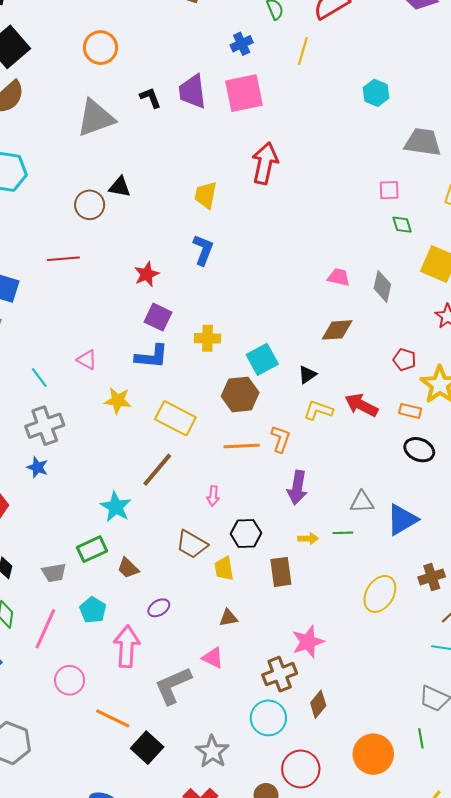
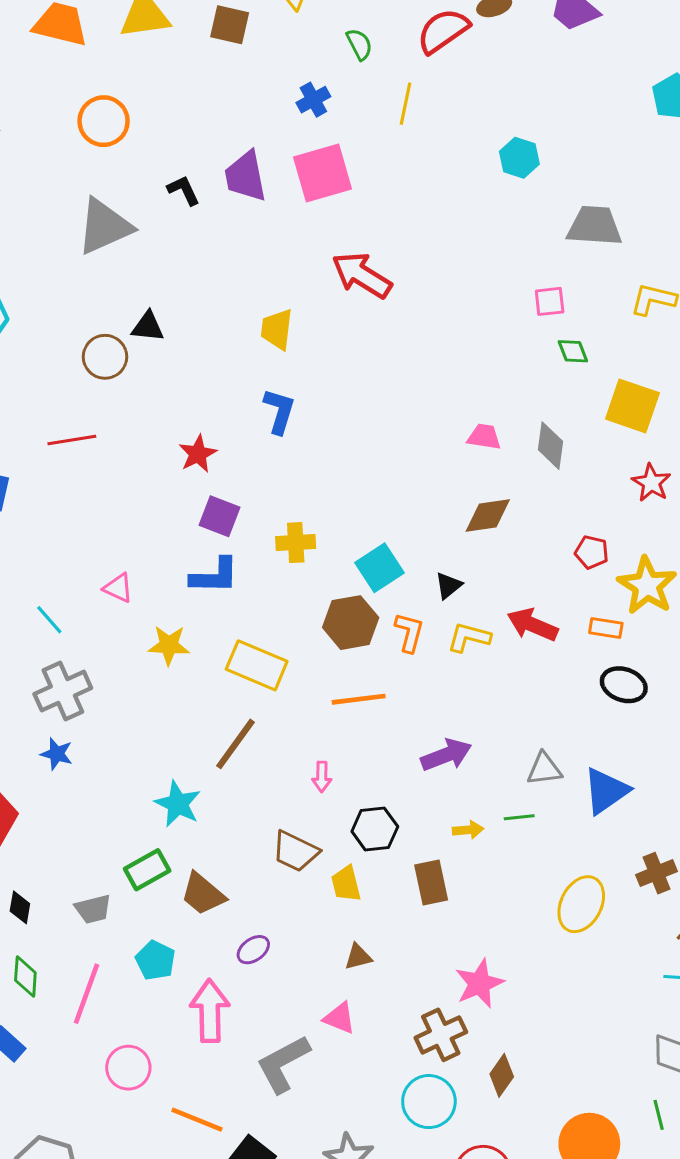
red arrow: (265, 163) -> (362, 275), turned -66
orange L-shape: (281, 439) -> (409, 632), moved
purple arrow: (297, 488) -> (446, 755), turned -116
brown trapezoid: (128, 568) -> (203, 894), size x1.4

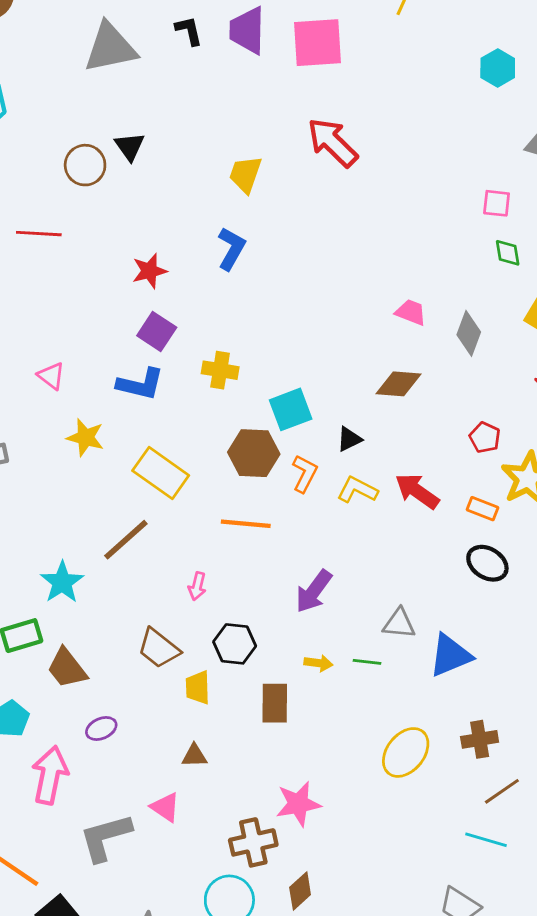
black triangle: (148, 327) -> (130, 146), turned 36
purple arrow: (446, 755) -> (314, 591), turned 135

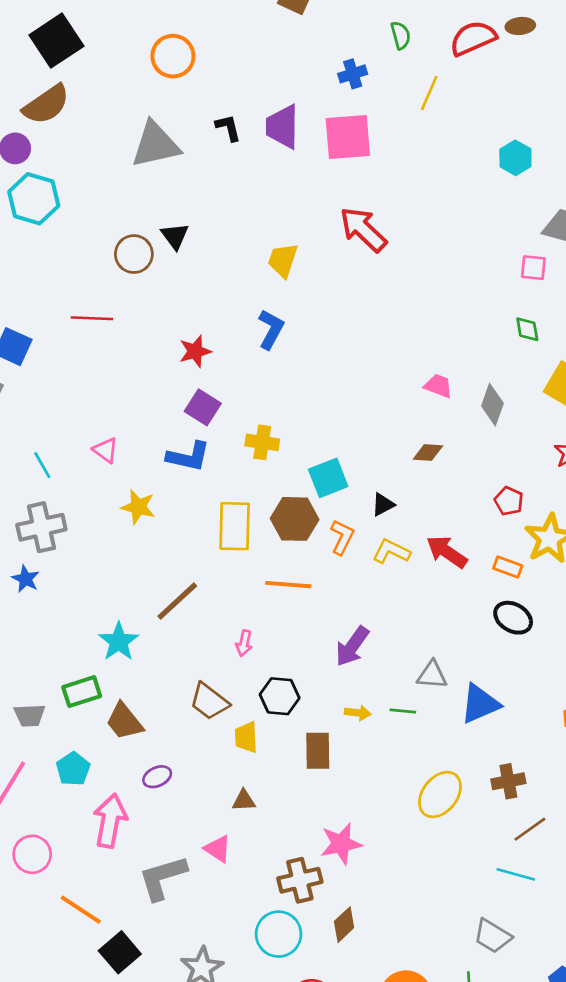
pink square: (497, 203) -> (533, 268), moved
brown diamond: (399, 384) -> (428, 452), size x0.7
yellow rectangle: (161, 473) -> (235, 526), moved, turned 57

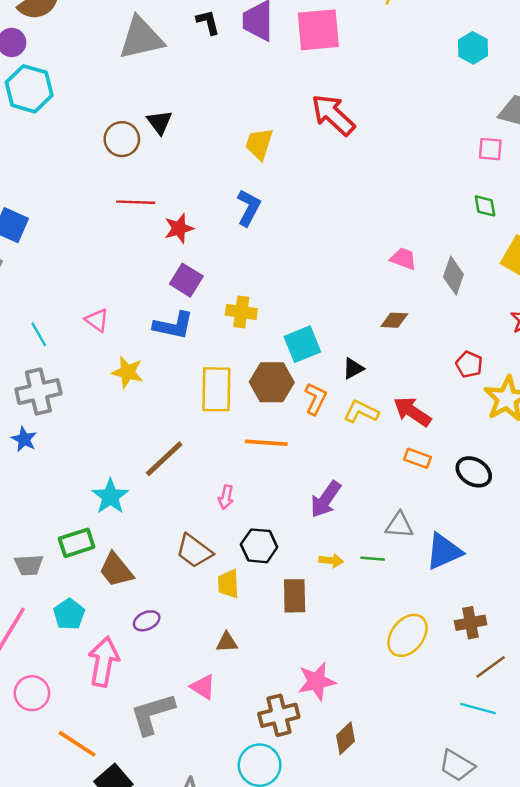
red line: (92, 318) -> (136, 202), moved
orange rectangle: (508, 567) -> (417, 458), moved
brown diamond: (344, 925) -> (346, 738), moved

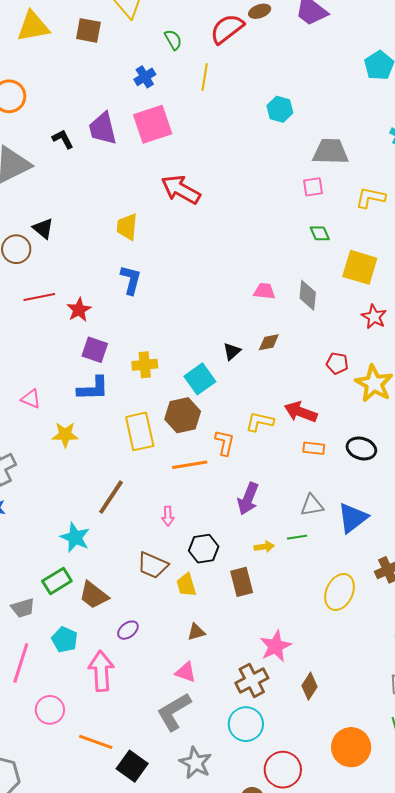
black triangle: (353, 368) -> (232, 351), moved
orange L-shape: (316, 399) -> (225, 443), moved
gray L-shape: (152, 714) -> (174, 712), moved

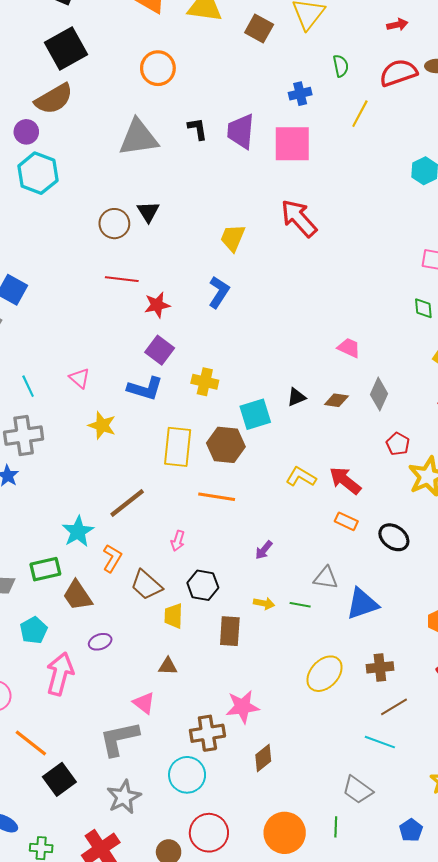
gray diamond: (308, 295) -> (379, 394), moved
orange L-shape: (225, 443) -> (112, 558), moved
purple arrow: (248, 499) -> (264, 550), size x0.6

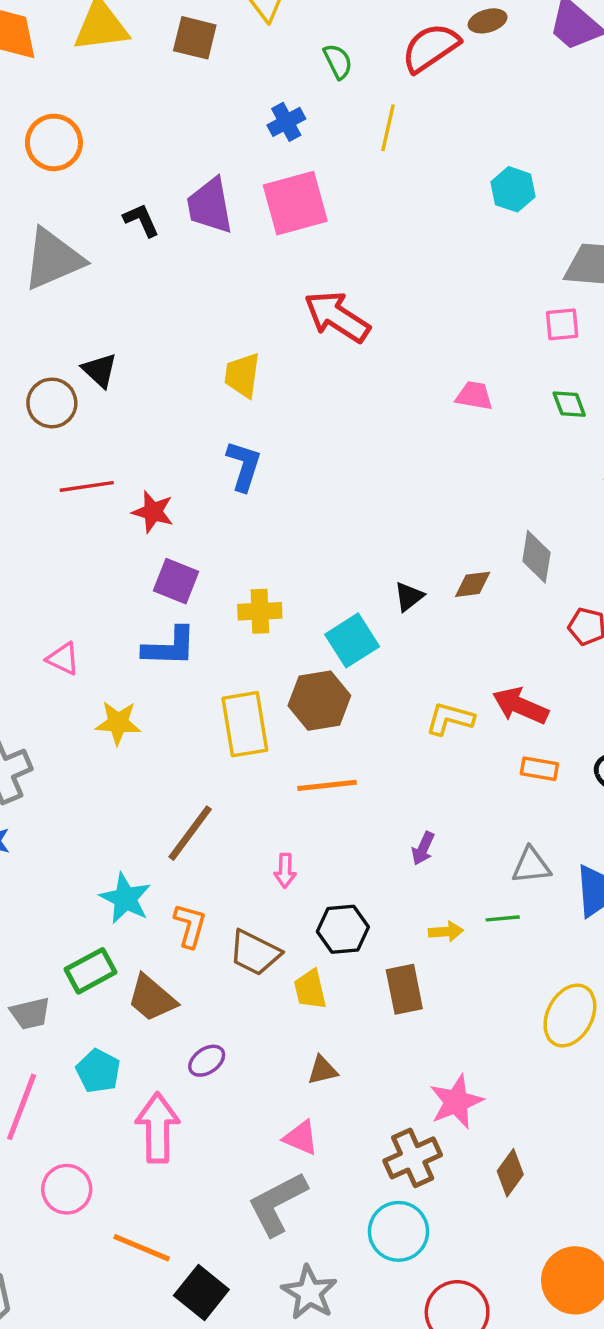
red star: (157, 305) -> (153, 512), turned -30
pink trapezoid: (349, 348) -> (474, 396), moved

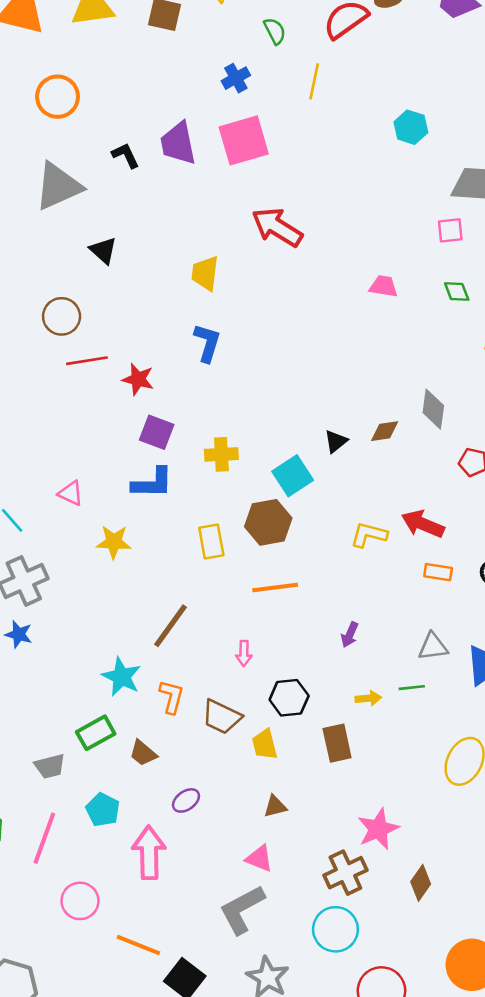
black triangle: (100, 370) -> (103, 250), moved
brown circle: (52, 403) -> (62, 316), moved
yellow rectangle: (245, 724) -> (211, 541), size x0.7
brown trapezoid: (152, 998) -> (143, 753), size x0.7

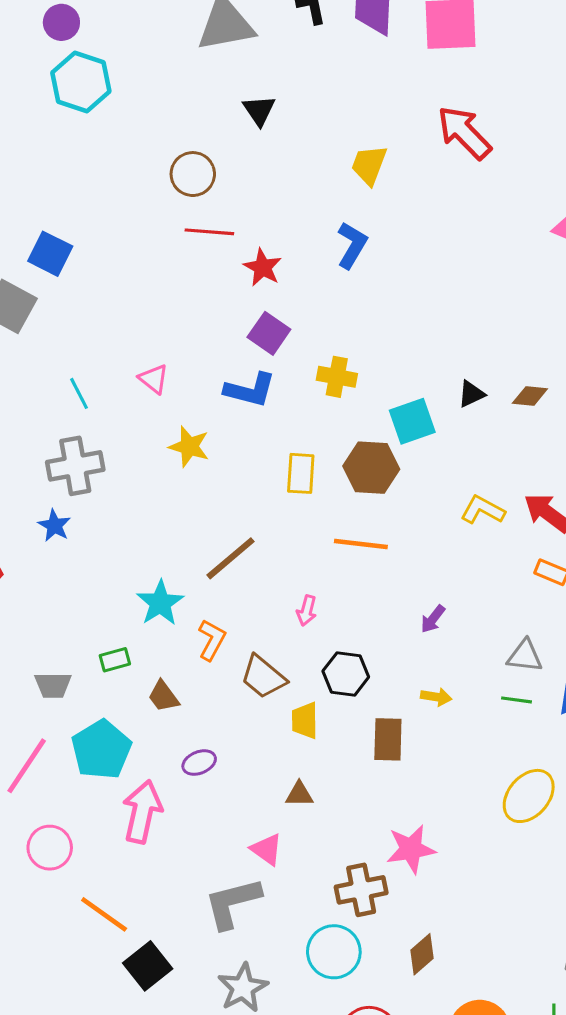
green line: (412, 688) -> (517, 700), moved
green rectangle: (96, 733) -> (115, 660), size x0.7
cyan pentagon: (103, 810) -> (101, 750), size x1.5
brown diamond: (421, 883) -> (422, 954), moved

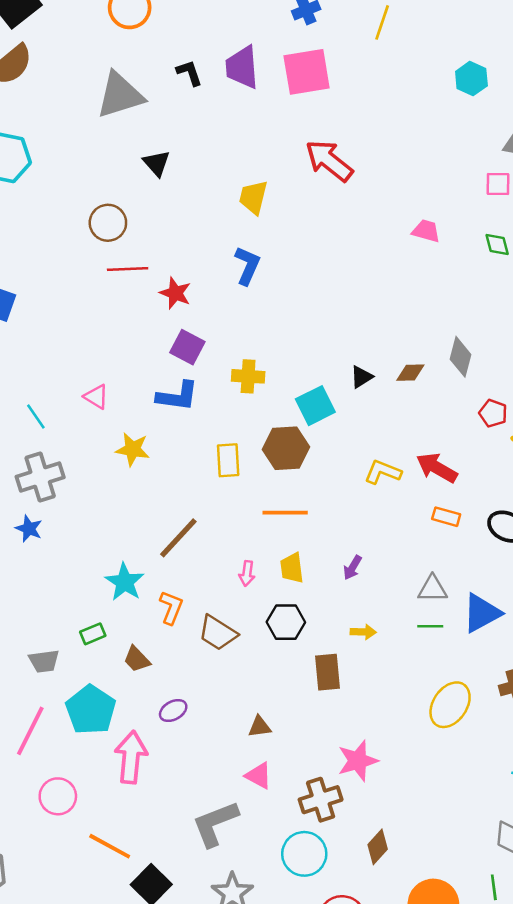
yellow trapezoid: (305, 720) -> (292, 568), moved
pink triangle: (267, 849) -> (259, 776), moved

